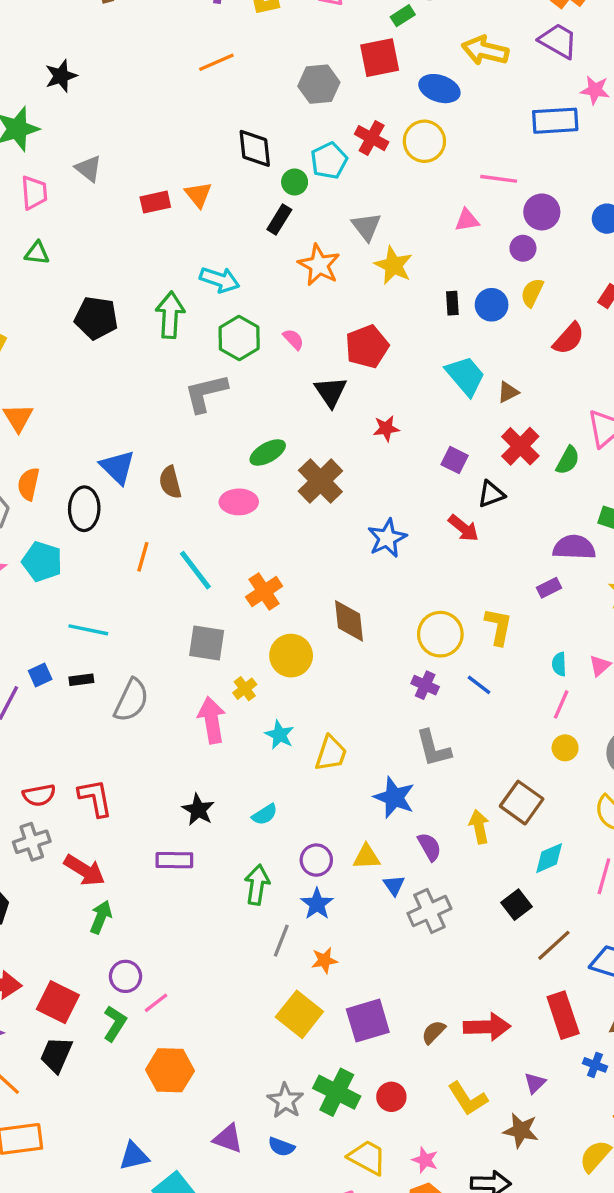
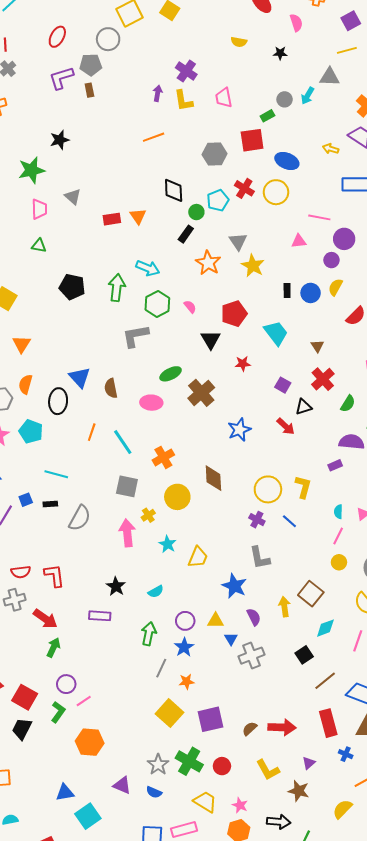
yellow arrow: (485, 50) -> (331, 149), moved, size x0.6
cyan trapezoid: (465, 376) -> (276, 333), moved
brown triangle: (508, 392) -> (317, 346), turned -40
green semicircle: (568, 460) -> (348, 404), moved

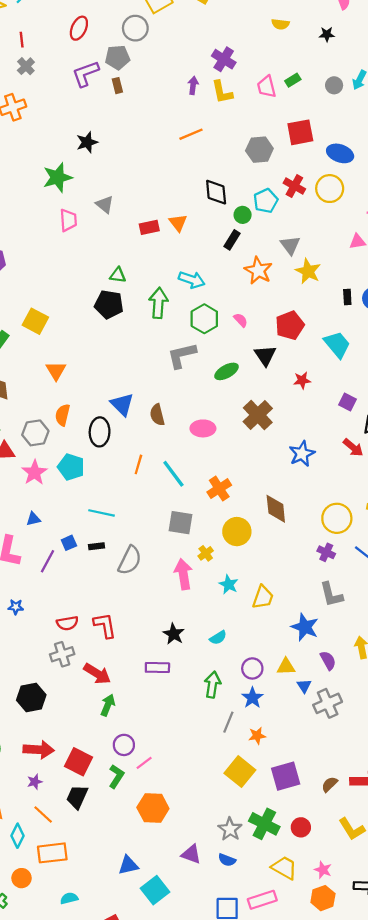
green rectangle: (267, 116) -> (293, 80), moved
green triangle: (39, 246) -> (118, 275), moved
green ellipse: (171, 374) -> (227, 371), moved

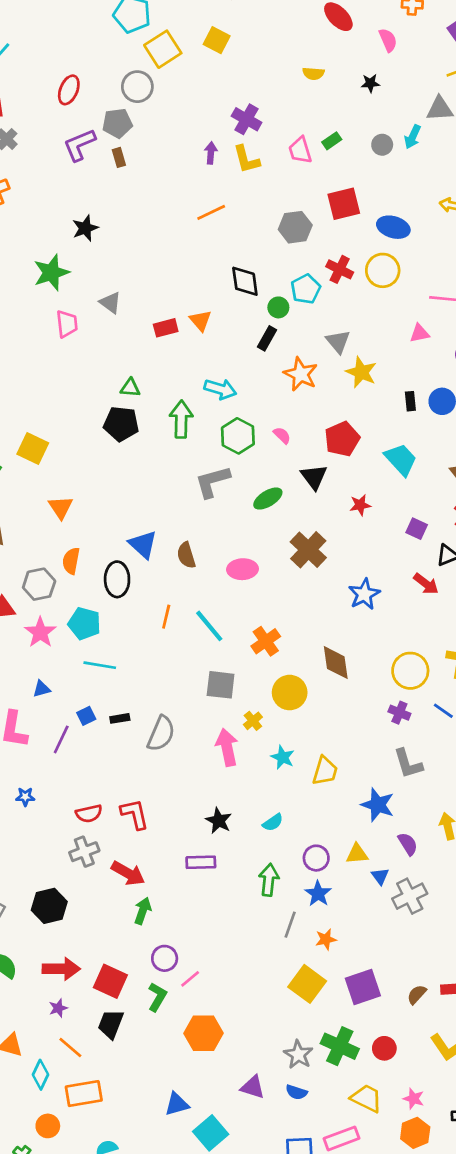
cyan line: (101, 513) -> (100, 665), moved

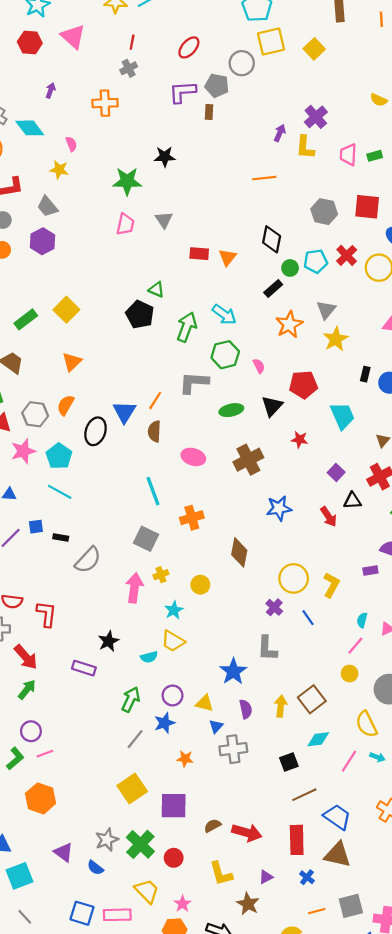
orange line: (166, 617) -> (155, 400), moved
yellow circle: (290, 693) -> (200, 585), moved, size x0.7
yellow trapezoid: (325, 771) -> (173, 641), moved, turned 85
orange star: (326, 939) -> (185, 759), moved

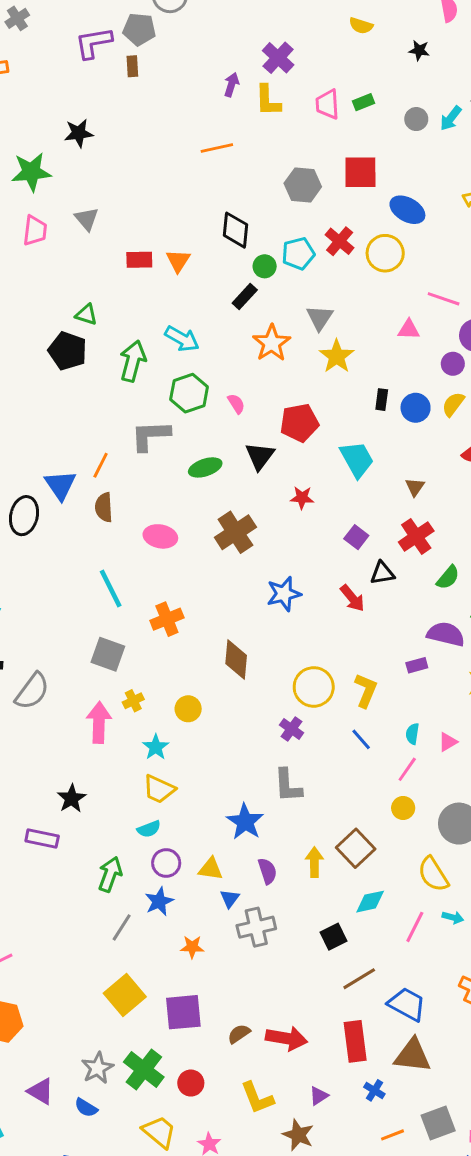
blue line: (308, 618) -> (361, 739), moved
cyan semicircle: (149, 657) -> (149, 829), moved

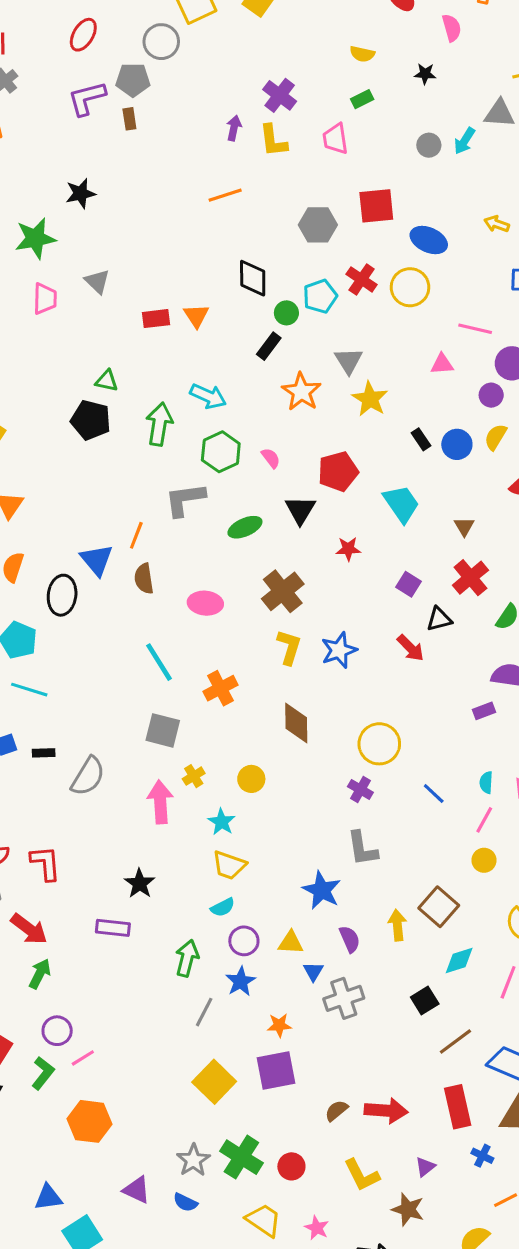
green rectangle: (363, 102) -> (362, 99), moved
black rectangle: (382, 400) -> (421, 439), turned -36
yellow L-shape: (366, 690) -> (289, 647), moved
purple square: (183, 1012) -> (276, 1070), moved

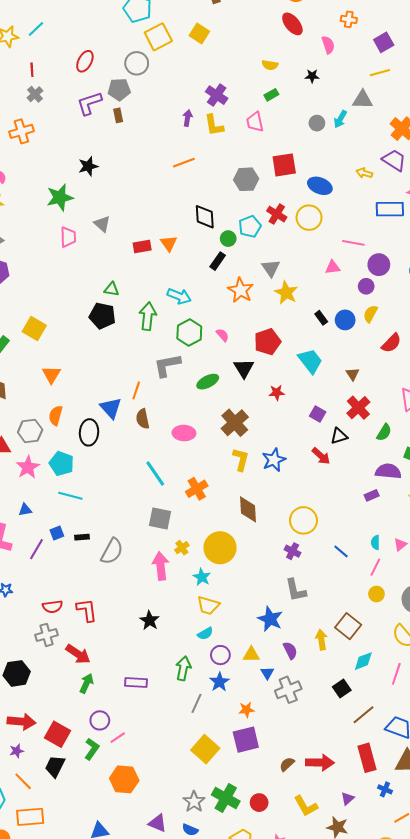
yellow circle: (251, 779) -> (220, 548), size x1.8
purple rectangle: (113, 928) -> (136, 682), moved

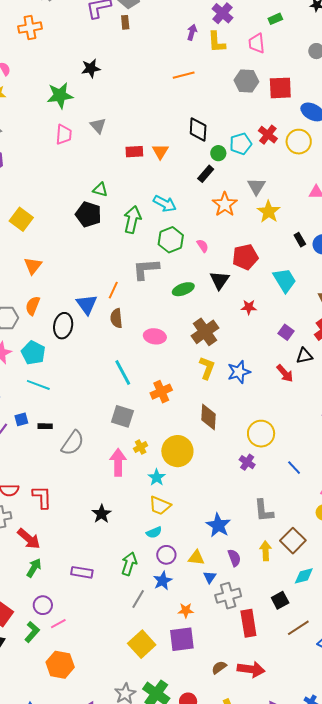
gray hexagon: (246, 179) -> (246, 81), moved
gray L-shape: (296, 590) -> (264, 511), moved
red rectangle: (367, 758) -> (248, 623), moved

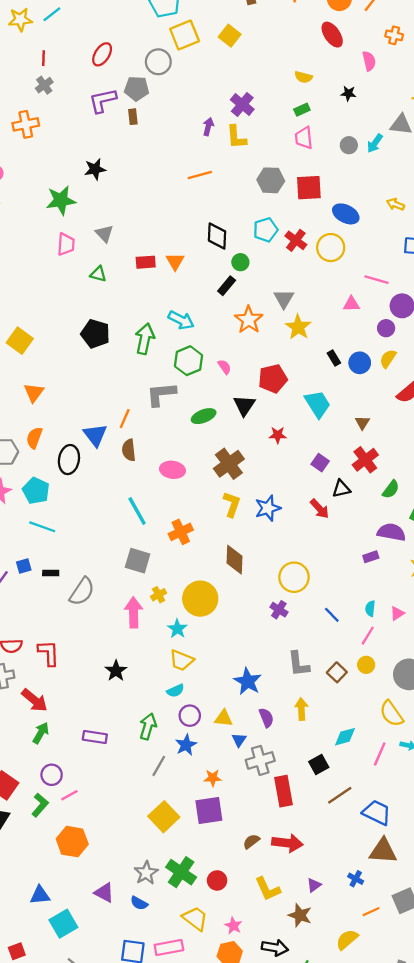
pink trapezoid: (257, 43) -> (304, 138), moved
cyan pentagon: (241, 144) -> (266, 230), moved
green triangle: (100, 190) -> (98, 274), moved
brown square: (293, 541) -> (337, 672), moved, size x0.7

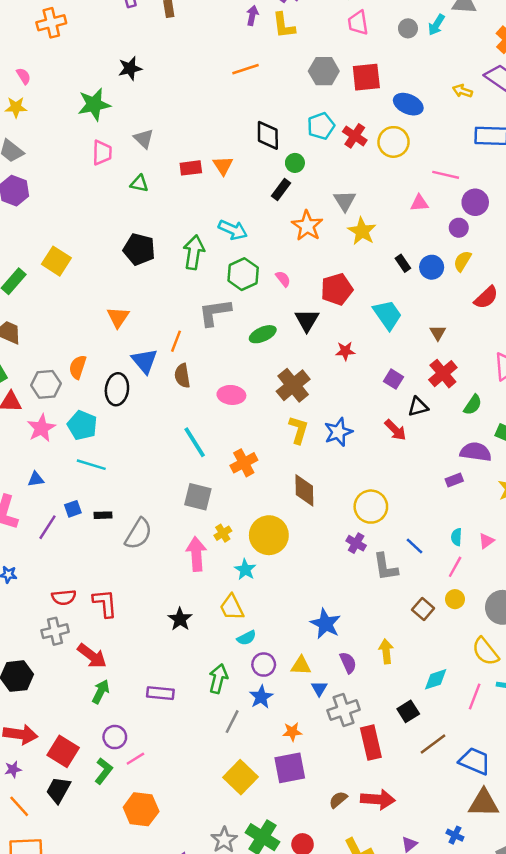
orange triangle: (34, 393) -> (118, 317), moved
yellow trapezoid: (181, 660) -> (232, 607), moved, turned 45
gray L-shape: (299, 664) -> (385, 567), moved

